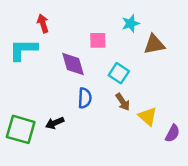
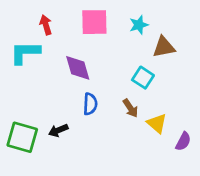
pink square: (98, 40) -> (94, 22), moved, size x1.5
cyan square: (119, 73) -> (143, 78), moved

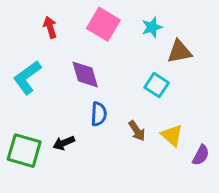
pink square: (94, 22) -> (103, 24), turned 32
cyan L-shape: (25, 53) -> (27, 77), moved, turned -36
brown arrow: (130, 108) -> (137, 131), moved

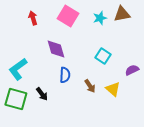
brown triangle: (179, 52) -> (122, 14), moved
cyan L-shape: (27, 77) -> (18, 69), moved
black arrow: (64, 143) -> (42, 94), turned -104
purple semicircle: (201, 155) -> (132, 70), moved, turned -144

